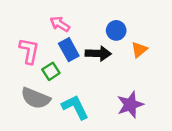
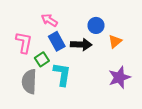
gray semicircle: (36, 98) -> (29, 82), turned 70
purple star: (130, 105) -> (119, 77), moved
cyan L-shape: (75, 107) -> (62, 74), moved, turned 35

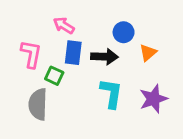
blue rectangle: (57, 41) -> (73, 53), turned 36
green square: (42, 59) -> (54, 76), turned -32
cyan L-shape: (62, 74) -> (111, 93), moved

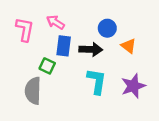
orange triangle: (148, 53) -> (129, 46), turned -42
pink L-shape: (31, 54) -> (25, 29), moved

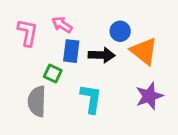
orange triangle: (129, 46) -> (144, 51), size x1.6
cyan L-shape: (97, 81) -> (91, 99), moved

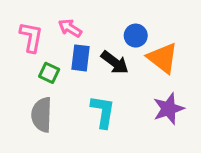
black arrow: (102, 55) -> (115, 62), turned 35
green square: (53, 74) -> (49, 73), moved

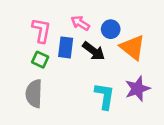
pink arrow: (70, 28) -> (80, 23), moved
pink L-shape: (31, 37) -> (41, 30), moved
cyan L-shape: (103, 112) -> (105, 96), moved

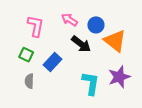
blue rectangle: (66, 47) -> (53, 62), moved, turned 36
green square: (40, 60) -> (26, 55), moved
gray semicircle: (34, 94) -> (29, 81), size x0.6

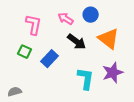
blue circle: (96, 25) -> (91, 15), moved
gray semicircle: (29, 81) -> (15, 92), moved, turned 72

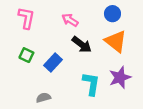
blue circle: (91, 15) -> (112, 14), moved
pink L-shape: (34, 25) -> (26, 18), moved
gray semicircle: (15, 92) -> (43, 98), moved

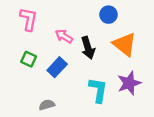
blue circle: (112, 14) -> (108, 15), moved
pink arrow: (70, 20) -> (64, 36), moved
black arrow: (82, 44) -> (88, 48), turned 36

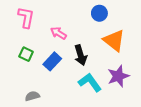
black arrow: (88, 48) -> (81, 55), moved
cyan L-shape: (98, 90) -> (90, 82), turned -45
gray semicircle: (47, 105) -> (32, 96), moved

